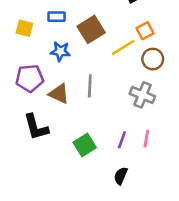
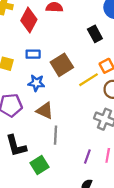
gray line: (90, 86) -> (55, 135), moved
brown triangle: (59, 94) -> (45, 111), moved
green square: (85, 145) -> (39, 165), moved

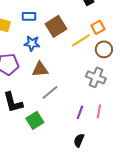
brown triangle: (45, 111) -> (40, 69), turned -30
gray line: (55, 135) -> (50, 92), turned 48

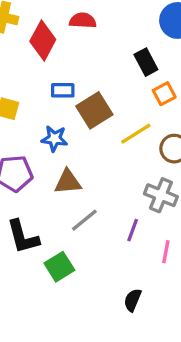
blue rectangle: (29, 16) -> (63, 90), moved
orange square: (98, 27) -> (164, 94), moved
purple line: (80, 112) -> (133, 230), moved

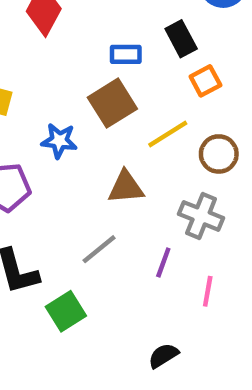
blue rectangle: (63, 90) -> (126, 54), moved
brown triangle: (68, 182) -> (126, 187), moved
black semicircle: (133, 300) -> (163, 356), turned 35

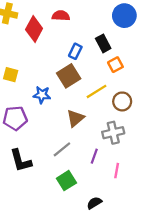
blue rectangle: (126, 54) -> (75, 51), turned -64
brown triangle: (126, 187) -> (75, 118), turned -36
gray cross: (201, 216) -> (113, 133), turned -35
green square: (66, 311) -> (66, 181), moved

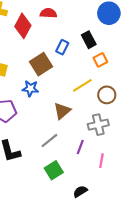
brown square: (69, 76) -> (41, 64), moved

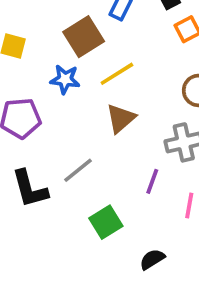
yellow line: (82, 85) -> (117, 74), moved
gray line: (49, 141) -> (78, 170), moved

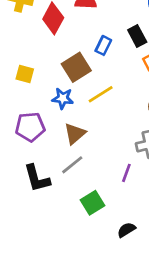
brown triangle: (121, 118) -> (75, 134), moved

